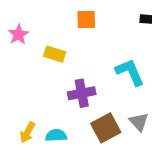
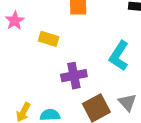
cyan L-shape: (130, 72) -> (119, 56), turned -124

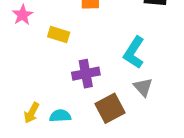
gray triangle: (127, 102) -> (143, 87), moved

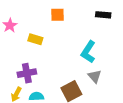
purple cross: (86, 74) -> (27, 73), moved

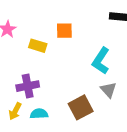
orange square: (58, 15) -> (64, 31), moved

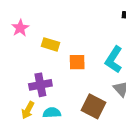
orange square: (64, 31) -> (77, 62), moved
brown square: (81, 107) -> (94, 106), turned -35

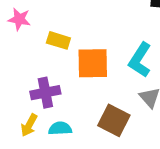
pink star: (20, 28) -> (19, 19), turned -30
orange square: (77, 62) -> (93, 63), size x1.5

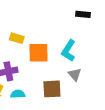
brown square: (114, 120) -> (52, 89), turned -30

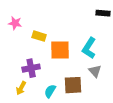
cyan semicircle: (18, 94) -> (50, 91), moved, turned -56

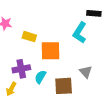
cyan L-shape: (89, 48) -> (80, 33), moved
cyan semicircle: (50, 91) -> (40, 77), moved

